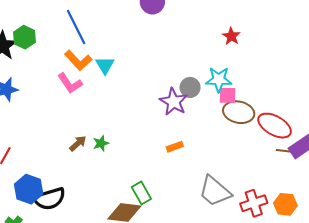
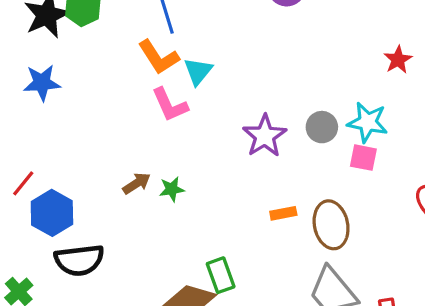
pink L-shape: (70, 83) -> (170, 105), moved
pink square: (228, 95) -> (363, 158), moved
purple star: (174, 102) -> (265, 136), moved
brown ellipse: (239, 112) -> (331, 225), moved, turned 56
blue hexagon: (29, 189) -> (52, 213), moved

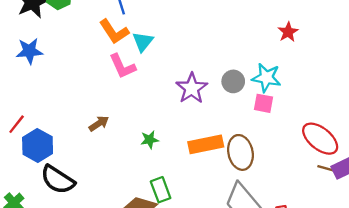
green star: (172, 189) -> (150, 140), moved
orange rectangle: (283, 213) -> (206, 144), size x1.8
black semicircle: (79, 260) -> (58, 180), turned 40

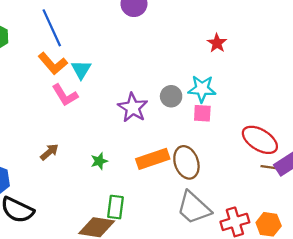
green rectangle: (161, 190) -> (115, 207), turned 35

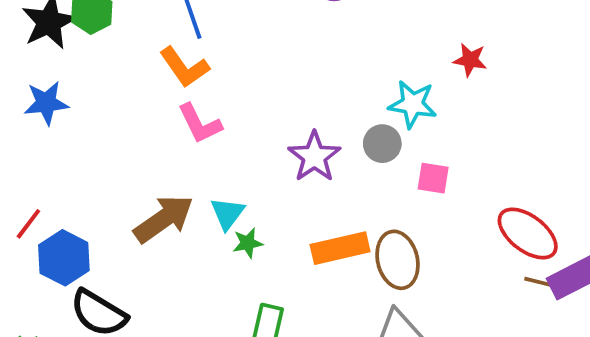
red star: (217, 43) -> (470, 60), turned -30
cyan triangle: (81, 70) -> (227, 213), moved
cyan star: (202, 89) -> (413, 104), moved
brown arrow: (49, 152) -> (164, 219), size x1.8

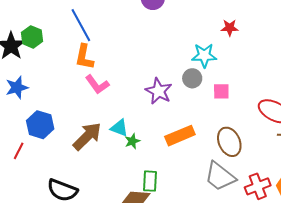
orange L-shape: (184, 67) -> (84, 57), turned 56
cyan triangle: (227, 213) -> (119, 128), turned -36
blue hexagon: (64, 258) -> (40, 125), moved
brown ellipse: (398, 260) -> (229, 142), moved

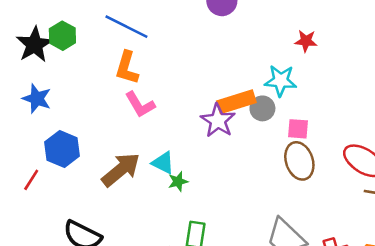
blue line: (81, 25) -> (126, 27), turned -40
red star: (230, 28) -> (306, 41), moved
blue star: (17, 88) -> (37, 99), turned 30
orange rectangle: (180, 136) -> (236, 102), moved
brown ellipse: (229, 142) -> (299, 161), moved

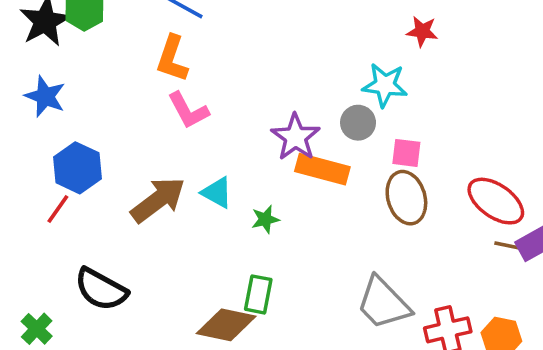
orange rectangle: (236, 102) -> (322, 169), moved, turned 30
red line: (31, 180) -> (58, 209), moved
green star: (178, 181) -> (265, 219), moved

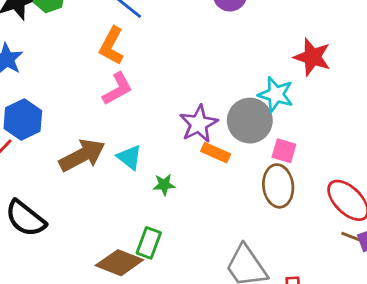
red star: (422, 31) -> (312, 57), size x1.5
pink L-shape: (188, 110) -> (118, 89), turned -100
gray circle: (358, 123) -> (250, 121), size x1.6
orange rectangle: (322, 169) -> (216, 153), size x0.7

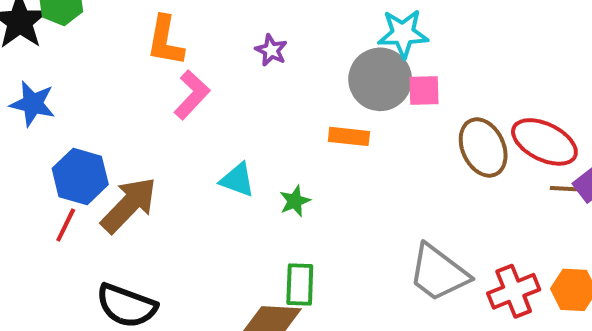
purple star: (199, 124) -> (271, 50), moved, size x0.6
pink square: (284, 151) -> (424, 91), moved
brown arrow: (82, 155) -> (129, 205), moved
brown ellipse: (278, 186) -> (483, 148), moved

